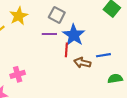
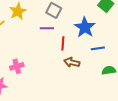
blue star: (74, 35) -> (85, 27), moved
brown arrow: (82, 63) -> (72, 62), moved

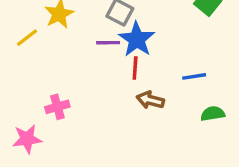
blue star: (85, 27) -> (137, 39), moved

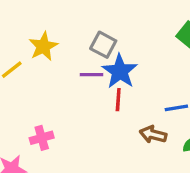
brown arrow: (150, 100) -> (153, 134), moved

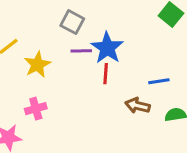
gray square: (103, 45) -> (72, 22), moved
yellow star: (43, 46) -> (37, 65), moved

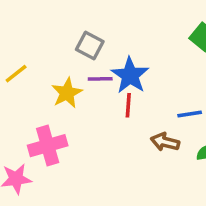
yellow star: (37, 65) -> (67, 93), moved
pink cross: (36, 109) -> (48, 146), size x1.5

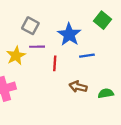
blue star: (130, 75) -> (69, 35), moved
blue line: (190, 114) -> (87, 56), moved

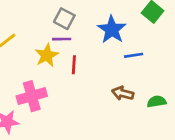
purple line: (37, 47) -> (62, 39), moved
red line: (55, 63) -> (74, 65), moved

